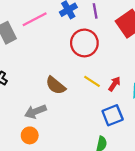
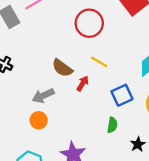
red arrow: (114, 84) -> (83, 83), moved

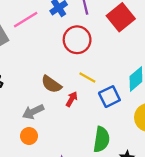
blue square: (122, 95) -> (109, 97), moved
green semicircle: (112, 125) -> (101, 139), size x1.6

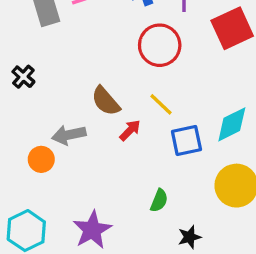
orange circle: (29, 136) -> (41, 159), moved
green semicircle: (101, 139) -> (159, 200), size x0.6

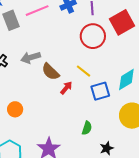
red circle: (160, 45) -> (93, 36), moved
gray arrow: (69, 135) -> (31, 57), moved

